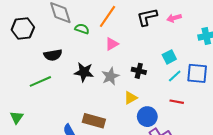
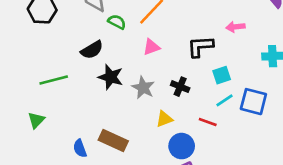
black L-shape: (147, 17) -> (200, 46), moved
black semicircle: (53, 55) -> (92, 50), moved, turned -30
gray star: (110, 76) -> (143, 88), turned -30
red line: (177, 102) -> (208, 122), moved
green triangle: (17, 117) -> (36, 120), moved

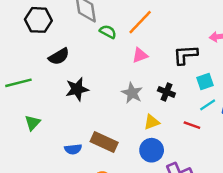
black semicircle: (92, 50) -> (59, 56), moved
black star: (111, 77) -> (77, 89), moved, turned -30
green line: (54, 80) -> (18, 83), moved
blue circle: (182, 146) -> (152, 150), moved
blue semicircle: (80, 148) -> (73, 149), turned -77

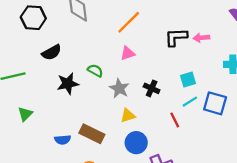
green semicircle: (108, 32) -> (95, 71), moved
black L-shape: (185, 55) -> (176, 37), moved
yellow triangle: (152, 122) -> (128, 116), moved
red line: (192, 125) -> (175, 120), turned 42

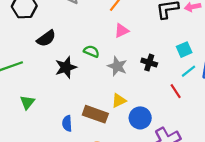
yellow triangle: (128, 116) -> (119, 101), moved
blue semicircle: (63, 140) -> (67, 123), turned 98

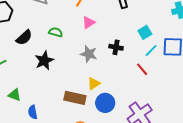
green semicircle: (91, 51) -> (56, 32), moved
green triangle: (27, 102) -> (15, 95), turned -40
blue circle: (140, 118) -> (105, 103), moved
blue semicircle: (67, 123) -> (33, 112), moved

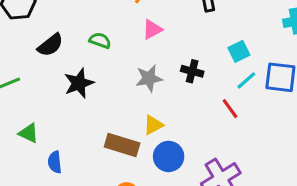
gray star: (89, 54) -> (149, 78), turned -30

